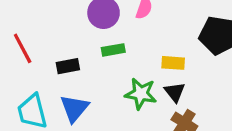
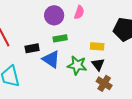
blue triangle: (74, 108) -> (51, 59), moved, turned -36

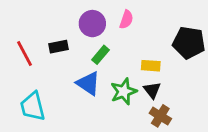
green rectangle: (60, 38) -> (101, 55), turned -40
black rectangle: (32, 48) -> (58, 47), moved
green star: (77, 65) -> (124, 91), turned -30

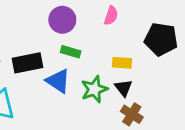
pink semicircle: (126, 19) -> (111, 16), moved
black rectangle: (58, 47) -> (28, 63), moved, size x1.5
green rectangle: (101, 55) -> (71, 52), turned 66

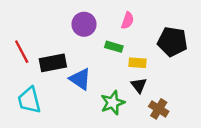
green rectangle: (71, 52) -> (114, 47), moved
green star: (94, 89) -> (113, 103), moved
brown cross: (132, 114) -> (159, 109), moved

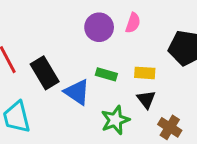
purple circle: (84, 24) -> (99, 27), moved
green rectangle: (114, 47) -> (106, 74), moved
black rectangle: (53, 63) -> (45, 73), turned 70

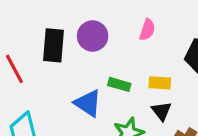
purple circle: (99, 27) -> (93, 36), moved
black rectangle: (45, 73) -> (53, 45), moved, turned 36

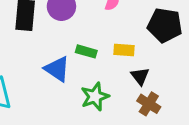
black triangle: (161, 111) -> (140, 76), moved

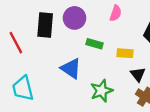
green rectangle: (86, 51) -> (94, 44), moved

